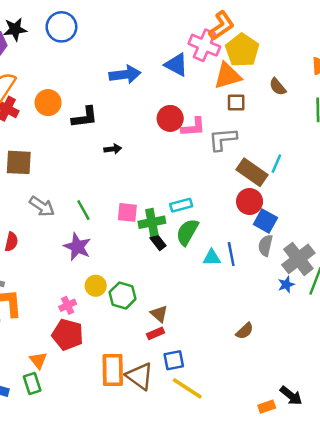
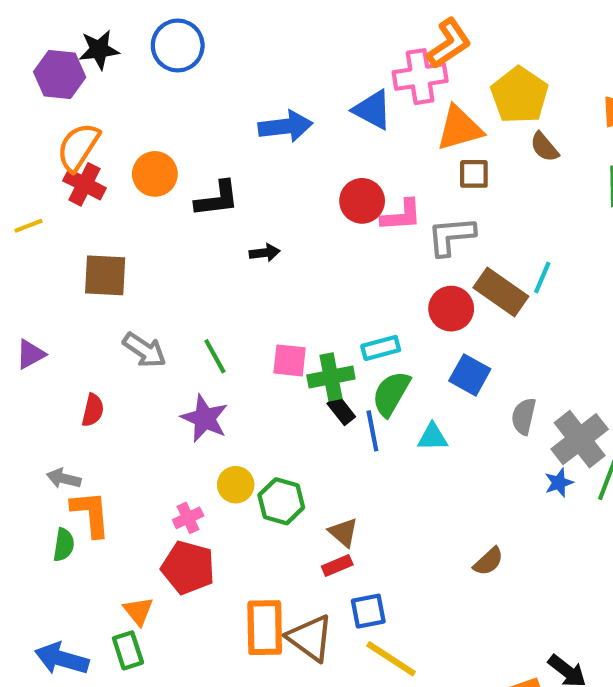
pink cross: (204, 45) -> (420, 77), turned -32
yellow pentagon: (242, 50) -> (520, 95), moved
red circle: (250, 201) -> (451, 309), moved
blue square: (265, 221) -> (470, 375), moved
blue line: (231, 254) -> (372, 431), moved

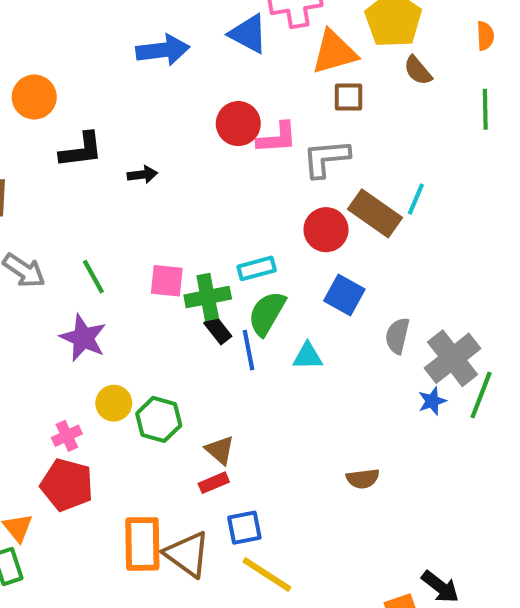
black L-shape: (217, 199) -> (81, 150), moved
brown semicircle: (488, 561) -> (363, 479), turned 36

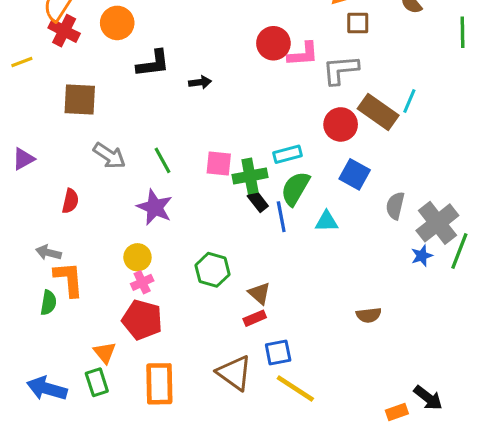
yellow circle: (114, 403) -> (137, 257), moved
orange rectangle: (142, 544) -> (159, 384), moved

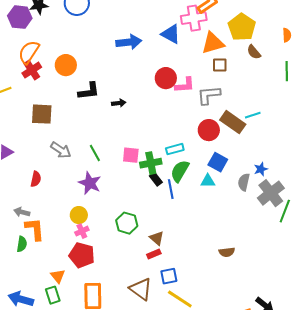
red cross: (64, 31) -> (32, 70), turned 30
cyan line: (409, 101) -> (253, 115), turned 49
cyan triangle: (327, 221) -> (208, 181), moved
blue star: (422, 256) -> (261, 169), moved

